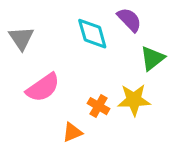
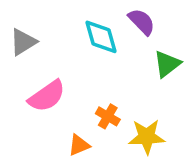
gray triangle: (21, 38) -> (23, 42), turned 32
yellow star: (134, 100) -> (147, 137), moved

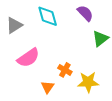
cyan diamond: (101, 37) -> (48, 16), moved
orange triangle: (79, 145) -> (48, 87), turned -32

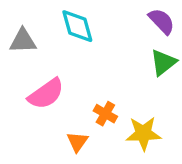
purple semicircle: (85, 13) -> (162, 21), moved
gray triangle: (14, 25) -> (23, 41), turned 30

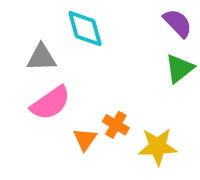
gray triangle: (23, 41) -> (41, 58), moved
orange triangle: (77, 142) -> (85, 139), moved

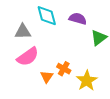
purple semicircle: (178, 23) -> (78, 19), moved, turned -30
yellow star: (158, 147) -> (87, 81), turned -30

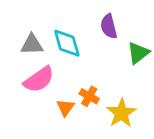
cyan diamond: (47, 16) -> (67, 43), moved
purple semicircle: (78, 19) -> (109, 26), turned -120

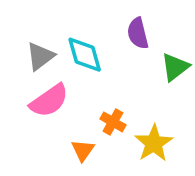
gray triangle: (32, 45) -> (40, 56), turned -35
orange triangle: (65, 107) -> (83, 150), moved

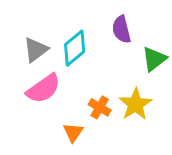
cyan diamond: (85, 55) -> (75, 48), turned 66
yellow star: (154, 143) -> (135, 104), moved

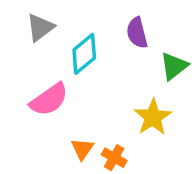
gray triangle: (36, 50) -> (40, 27), moved
orange cross: (100, 107) -> (114, 158), moved

